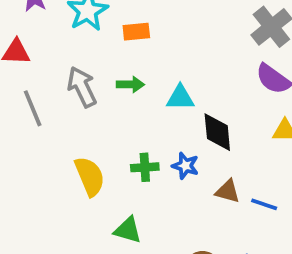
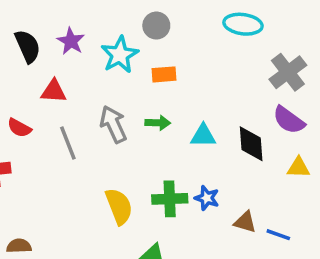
black diamond: (217, 132) -> (251, 144), moved
green cross: (145, 167) -> (170, 199), size x1.4

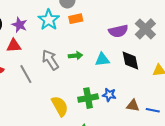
purple star: (71, 41) -> (19, 25), moved
gray cross: (288, 72) -> (145, 29), moved
orange rectangle: (164, 74) -> (76, 19), moved
purple semicircle: (289, 120) -> (118, 31), moved, turned -42

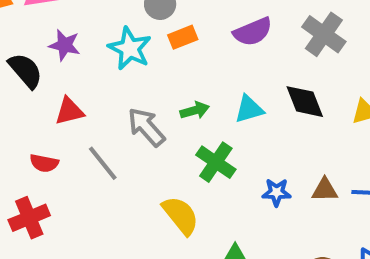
purple star: (19, 25) -> (65, 45), moved
purple semicircle: (118, 31) -> (253, 32), moved
blue star: (109, 95) -> (277, 192), moved
green cross: (88, 98) -> (216, 162), moved, turned -36

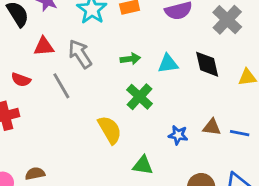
gray arrow: (146, 127) -> (80, 54), moved
blue star: (277, 192) -> (178, 135), moved

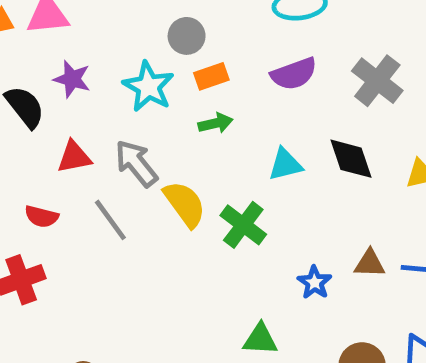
green arrow: (130, 59) -> (215, 123), moved
yellow semicircle: (110, 130) -> (185, 204), moved
blue star: (178, 135) -> (315, 282), turned 30

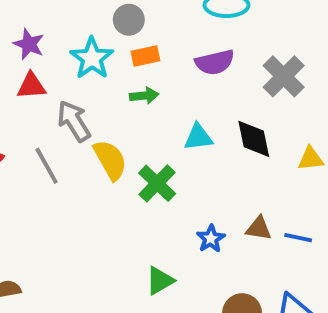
red triangle: (74, 157) -> (31, 86), moved
green triangle: (260, 339) -> (160, 281), turned -40

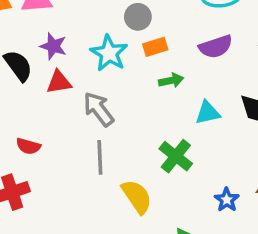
green arrow: (144, 96) -> (171, 80), moved
yellow semicircle: (110, 160) -> (137, 197), moved
gray line: (47, 166) -> (100, 157), moved, turned 32

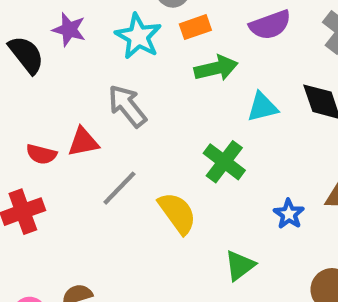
green arrow: (171, 80) -> (216, 68), size x1.4
red triangle: (59, 82) -> (83, 142), moved
gray line: (100, 157) -> (119, 188), moved, turned 48

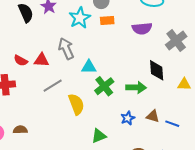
green arrow: (216, 68) -> (136, 87), moved
cyan triangle: (262, 107) -> (89, 67), moved

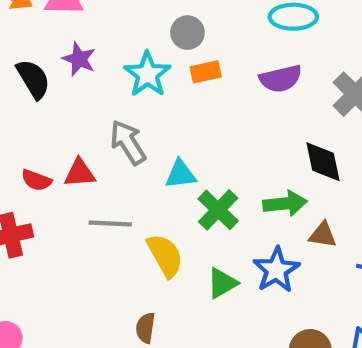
gray line: (53, 86) -> (110, 224), turned 42
brown triangle: (153, 116) -> (323, 235), moved
blue star: (128, 118) -> (276, 270), size x1.5
brown semicircle: (20, 130) -> (145, 328), moved, turned -72
green triangle: (99, 136) -> (222, 283), moved

